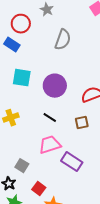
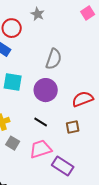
gray semicircle: (63, 40) -> (54, 59), moved
gray square: (22, 166) -> (13, 143), moved

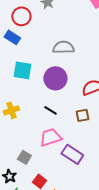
gray semicircle: (54, 59) -> (63, 47), turned -110
gray square: (13, 143) -> (24, 157), moved

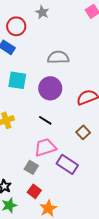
brown square: (82, 115) -> (83, 132), moved, turned -32
gray square: (24, 157) -> (31, 167), moved

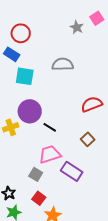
gray star: (42, 12) -> (77, 27), moved
cyan square: (17, 80) -> (25, 76), moved
purple circle: (50, 88) -> (30, 111), moved

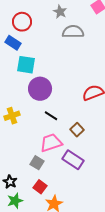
gray star: (77, 27) -> (60, 12), moved
gray semicircle: (63, 64) -> (73, 32), moved
purple circle: (30, 111) -> (40, 89), moved
brown square: (88, 139) -> (77, 130), moved

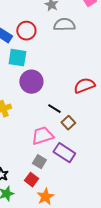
red circle: (22, 22) -> (26, 31), moved
black line: (51, 116) -> (54, 109), moved
gray square: (37, 163) -> (39, 162), moved

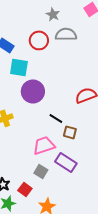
red circle: (26, 31) -> (39, 40), moved
brown square: (68, 123) -> (70, 132), turned -32
red square: (31, 180) -> (25, 189), moved

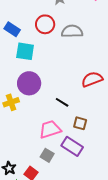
gray semicircle: (66, 34) -> (72, 31), moved
purple circle: (33, 91) -> (29, 83), moved
brown square: (70, 132) -> (80, 123), moved

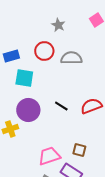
blue rectangle: (12, 29) -> (11, 56), turned -49
black line: (62, 102) -> (61, 106), moved

